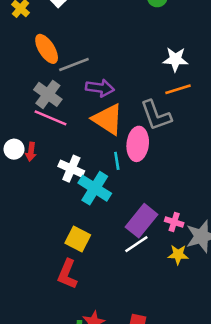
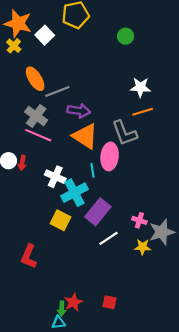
cyan cross: (95, 188) -> (74, 193), turned 30
purple rectangle: (142, 221) -> (98, 212), moved
yellow square: (78, 239) -> (61, 220), moved
red L-shape: (67, 274) -> (29, 256), moved

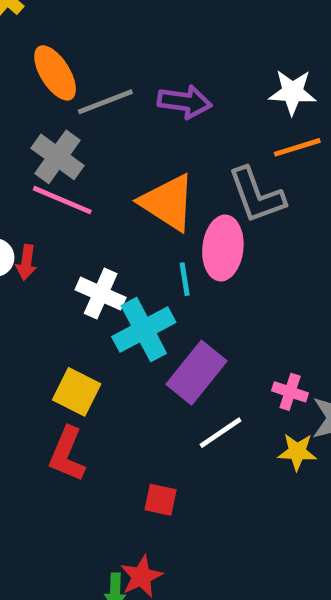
purple arrow: (79, 111) -> (185, 102), moved
yellow square: (61, 220) -> (77, 392), moved
red L-shape: (29, 256) -> (67, 454), moved
red square: (110, 302) -> (161, 500), moved

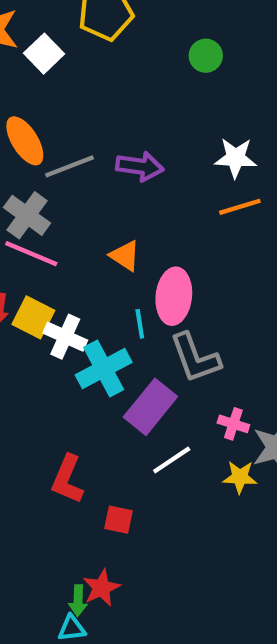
gray L-shape: (256, 195) -> (195, 358), moved
orange triangle: (168, 202) -> (125, 256), size x0.6
yellow square: (77, 392) -> (33, 317), moved
red L-shape: (67, 454) -> (67, 479), moved

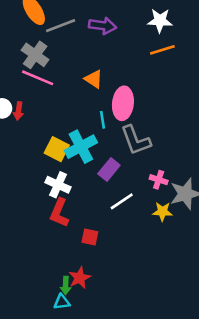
yellow square: (33, 317) -> (57, 149), moved
white cross: (65, 337) -> (58, 185), moved
purple rectangle: (150, 407) -> (109, 170), size x0.7

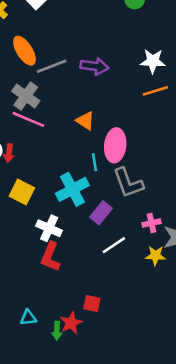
yellow square: (57, 149) -> (22, 192), moved
pink cross: (159, 180) -> (151, 223), turned -30
red square: (90, 237) -> (92, 303), moved
cyan triangle: (62, 302) -> (28, 318), moved

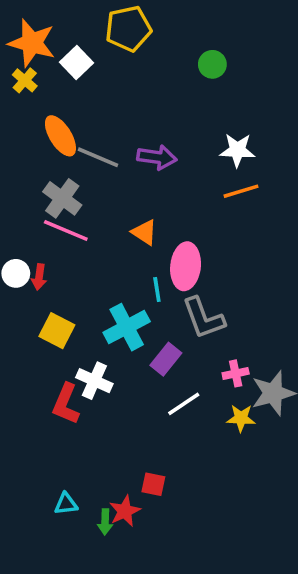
gray line: (52, 66) -> (98, 157), turned 44
red L-shape: (50, 257) -> (66, 404), moved

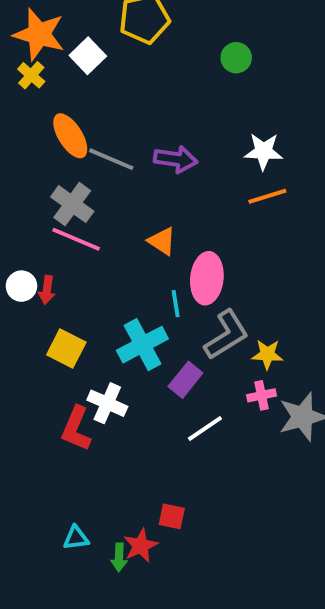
gray L-shape: (203, 318) -> (226, 335), turned -102
yellow star: (241, 418) -> (267, 354), moved

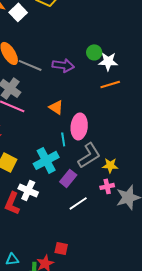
green circle: (236, 58) -> (94, 52), moved

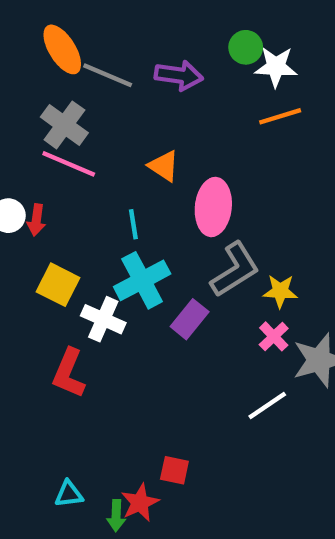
cyan line: (63, 139) -> (133, 224), moved
pink cross: (107, 186) -> (274, 336), turned -32
white cross: (28, 190) -> (103, 319), moved
white line: (78, 203) -> (267, 406), moved

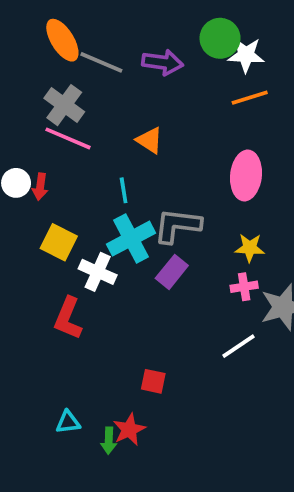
green circle: (246, 47) -> (220, 38), size x1.4
pink ellipse: (213, 207) -> (246, 175), moved
gray L-shape: (235, 270) -> (177, 226), moved, turned -141
pink cross: (274, 336) -> (244, 287), turned 35
red square: (174, 470) -> (153, 381), moved

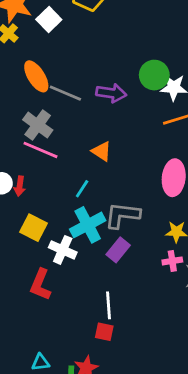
cyan line: (124, 190) -> (82, 189), turned 42
white line: (239, 346) -> (108, 305), moved, turned -60

